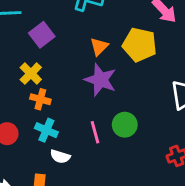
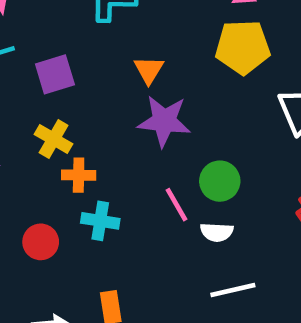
purple square: (42, 35) -> (55, 74), turned 35
yellow pentagon: (140, 45) -> (243, 47), moved
white semicircle: (60, 156) -> (217, 232), moved

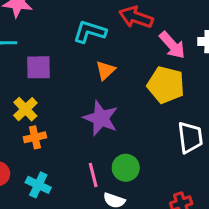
orange triangle: (149, 70) -> (105, 70), moved
orange cross: (79, 175) -> (35, 137), turned -30
cyan cross: (100, 221) -> (38, 185), moved

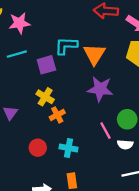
cyan L-shape: (90, 32) -> (66, 46), moved
orange triangle: (105, 70) -> (94, 54), size x1.5

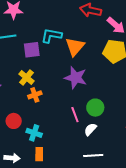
white semicircle: (125, 145) -> (90, 129), turned 120
cyan cross: (69, 148) -> (34, 133), moved

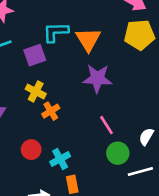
green circle: (95, 108) -> (118, 153), moved
white semicircle: (90, 129) -> (146, 137), moved
cyan cross: (34, 133) -> (60, 159), turned -35

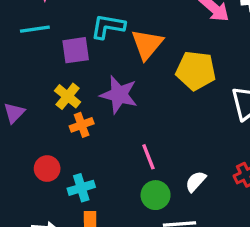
yellow pentagon: (139, 35) -> (196, 71), moved
purple star: (97, 78) -> (119, 95), moved

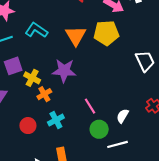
cyan L-shape: (108, 26) -> (36, 30), moved, turned 35
purple square: (76, 50) -> (13, 66), moved
yellow pentagon: (196, 71) -> (106, 33), moved
cyan cross: (81, 188) -> (56, 120), moved

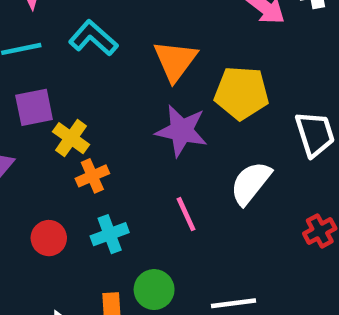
yellow pentagon: (106, 33) -> (242, 93), moved
purple star: (64, 71) -> (182, 131), moved
white semicircle: (123, 116) -> (251, 183), moved, size x1.5
green circle: (99, 129) -> (154, 290), moved

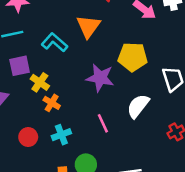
cyan L-shape: (93, 38) -> (54, 42), moved
orange triangle: (175, 61) -> (88, 26), moved
orange cross: (92, 176) -> (52, 103), turned -35

